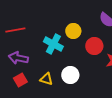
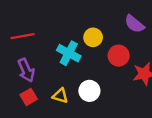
purple arrow: (18, 58) -> (26, 70), turned -126

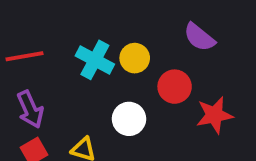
cyan cross: (69, 53) -> (95, 60), moved
white circle: (89, 91) -> (129, 119), moved

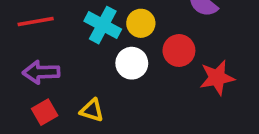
purple arrow: (30, 109) -> (41, 72), turned 112
white circle: (129, 119) -> (132, 63), moved

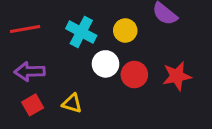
yellow circle: (141, 23) -> (125, 31), moved
red circle: (179, 50) -> (134, 75), moved

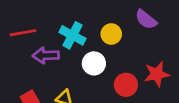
purple arrow: (30, 71) -> (46, 55), moved
red circle: (134, 75) -> (126, 85), moved

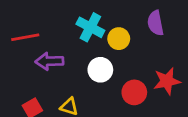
purple semicircle: (146, 19) -> (156, 23), turned 40
cyan cross: (72, 35) -> (90, 27), moved

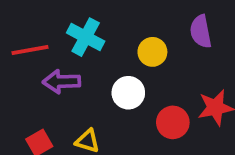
cyan cross: (90, 27) -> (86, 37), moved

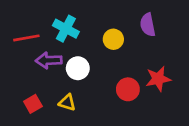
white circle: (128, 93) -> (78, 68), moved

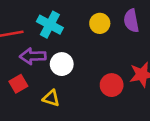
yellow circle: (113, 39) -> (100, 23), moved
red square: (33, 104) -> (18, 84), moved

